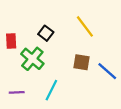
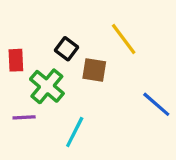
brown square: (82, 62) -> (94, 70), moved
purple line: (17, 92) -> (24, 117), moved

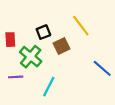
black square: (66, 49) -> (43, 32), turned 32
brown square: (94, 70) -> (62, 46), turned -35

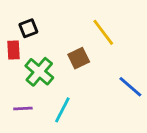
black square: (43, 32) -> (28, 28), moved
purple line: (16, 77) -> (23, 108), moved

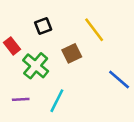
black square: (28, 28) -> (43, 26), moved
red rectangle: (13, 50) -> (12, 46), turned -35

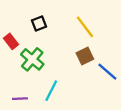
brown square: (72, 53) -> (85, 56), moved
purple line: (21, 99) -> (20, 99), moved

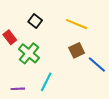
black square: (39, 23) -> (35, 21), turned -32
yellow line: (85, 27) -> (77, 24), turned -30

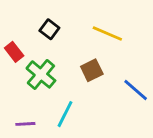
brown square: (77, 50) -> (92, 70), moved

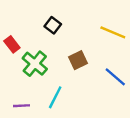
black square: (49, 29) -> (53, 25), moved
yellow line: (107, 33) -> (113, 32), moved

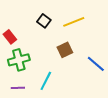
yellow line: (113, 32) -> (74, 22), moved, turned -45
green cross: (35, 64) -> (19, 60), moved, turned 35

